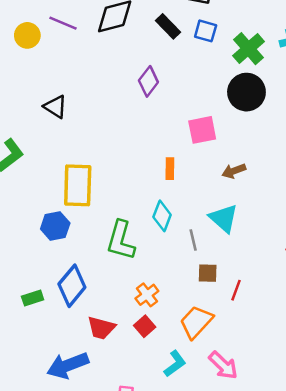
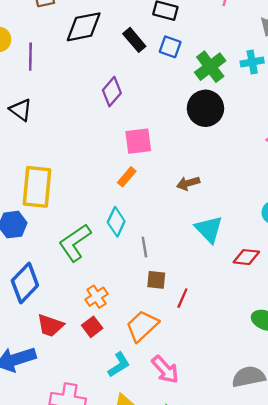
purple line: (63, 23) -> (30, 57), moved, turned 64
pink square: (202, 130) -> (138, 141), moved
orange rectangle: (170, 169) -> (127, 177), turned 36
cyan triangle: (224, 218) -> (209, 229), moved
green L-shape: (121, 240) -> (75, 243), turned 36

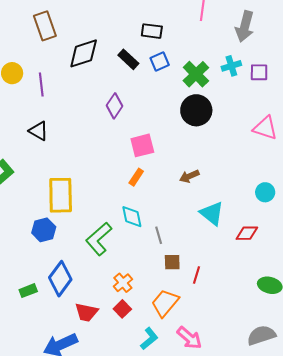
blue square: (170, 47) -> (160, 61), turned -36
cyan diamond: (116, 222) -> (132, 217), turned -30

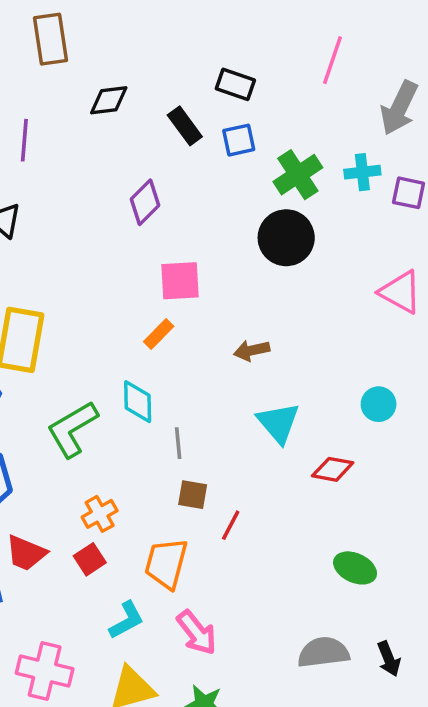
black diamond: (84, 53) -> (109, 100), size x0.7
orange trapezoid: (165, 303) -> (166, 563), turned -36

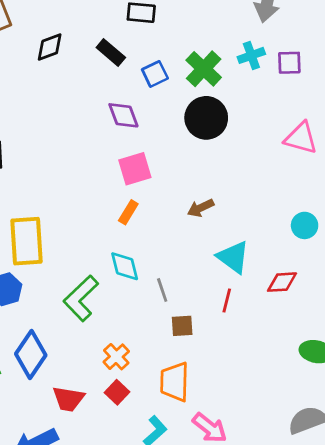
blue square: (239, 140) -> (155, 74), moved
purple diamond: (145, 202) -> (123, 115), moved, turned -52
red line: (231, 525) -> (227, 301), moved

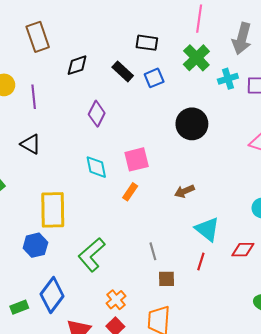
green cross: (204, 69) -> (196, 58), moved
blue square: (155, 74) -> (154, 78), moved
purple diamond: (123, 115) -> (97, 114), moved, turned 45
cyan diamond: (125, 266) -> (96, 167), moved

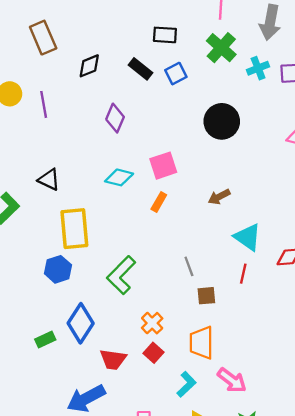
black triangle: (31, 144) -> (49, 180), moved
cyan diamond: (96, 167) -> (119, 177), turned -60

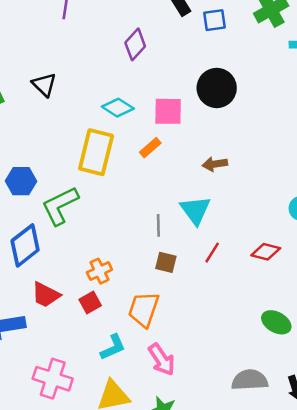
black circle: (222, 121) -> (217, 88), moved
yellow rectangle: (74, 229) -> (96, 152), moved
cyan triangle: (248, 237) -> (195, 210), moved
green L-shape: (121, 275) -> (60, 206), moved

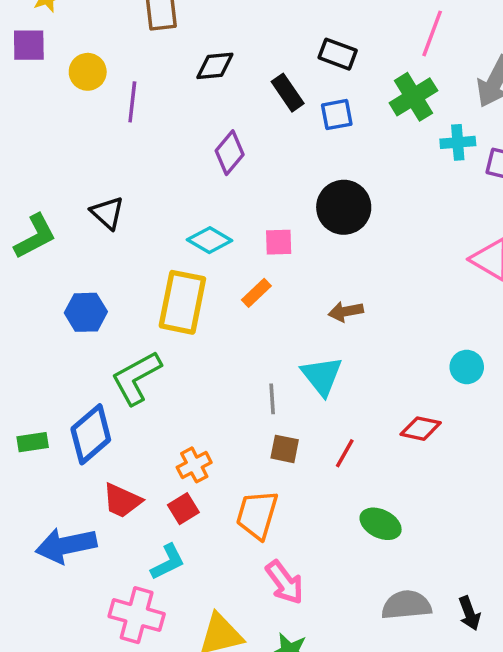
pink square: (168, 111) -> (279, 242), size x0.7
blue hexagon: (21, 181) -> (86, 312), moved
red line: (212, 253) -> (345, 453), moved
green ellipse: (276, 322) -> (381, 524), moved
cyan L-shape: (113, 347) -> (168, 562), moved

